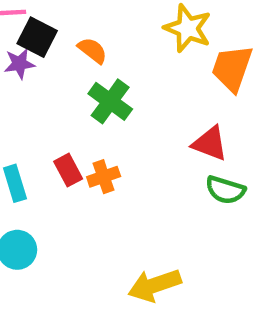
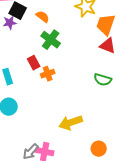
red triangle: (210, 143) -> (108, 46), moved
red rectangle: (68, 170) -> (34, 63), moved

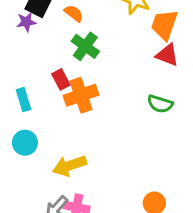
orange cross: (48, 74) -> (81, 95), size x1.6
yellow arrow: (71, 123) -> (69, 166), moved

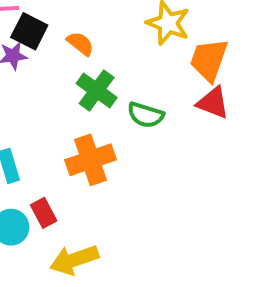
red rectangle: (61, 79) -> (44, 213), moved
green semicircle: (160, 104) -> (146, 115), moved

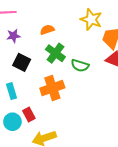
black square: (29, 31) -> (22, 62), moved
orange semicircle: (80, 44) -> (47, 30), turned -56

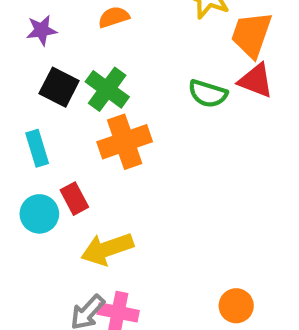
green cross: (55, 53) -> (107, 89), moved
green semicircle: (80, 65) -> (208, 94), moved

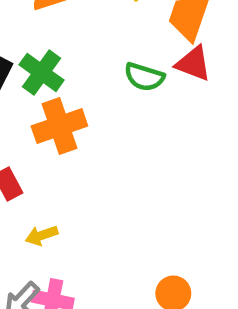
yellow arrow: (107, 249) -> (42, 235), size x0.6

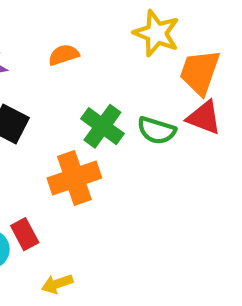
green cross: (42, 72) -> (102, 126), moved

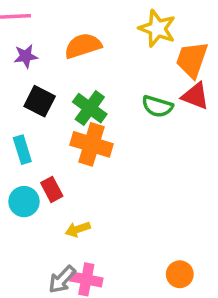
orange semicircle: (64, 55) -> (83, 46), size x1.5
green cross: (102, 126) -> (90, 108), moved
orange cross: (74, 178) -> (92, 144), turned 36

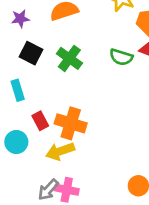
orange cross: (92, 144) -> (71, 123), moved
cyan circle: (24, 202) -> (16, 142), moved
yellow arrow: (78, 229) -> (60, 151), size x1.5

